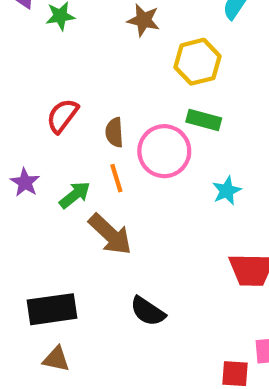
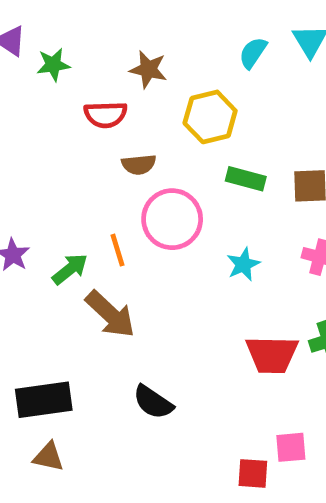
red semicircle: (62, 116) -> (106, 115), moved, turned -129
green rectangle: (204, 120) -> (246, 179), moved
brown semicircle: (114, 132) -> (139, 164), moved, turned -92

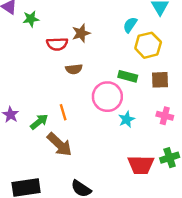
cyan semicircle: (253, 53) -> (130, 25), moved
brown star: (148, 69) -> (81, 33), moved, turned -30
yellow hexagon: (210, 117) -> (148, 45), moved
pink circle: (172, 219) -> (107, 97), moved

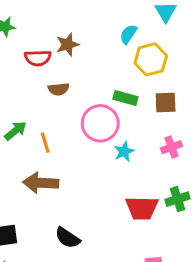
pink cross: (165, 116) -> (172, 147), turned -35
green arrow: (39, 122) -> (15, 131), moved
brown arrow: (60, 144) -> (41, 183), turned 140

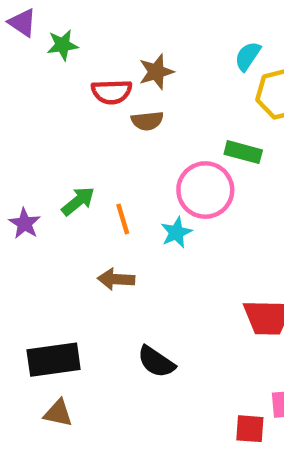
brown semicircle: (59, 89) -> (147, 121), moved
cyan star: (124, 152) -> (176, 232), moved
brown arrow: (41, 183) -> (116, 279), size x0.7

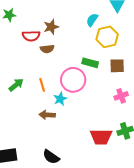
orange line: (123, 219) -> (42, 85), moved
brown arrow: (116, 279) -> (47, 115), moved

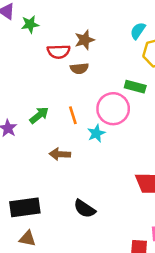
brown arrow: (47, 115) -> (60, 154), moved

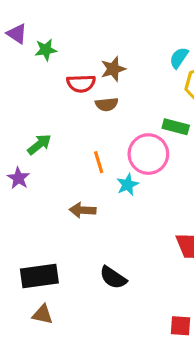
green arrow: (39, 115) -> (39, 144), moved

